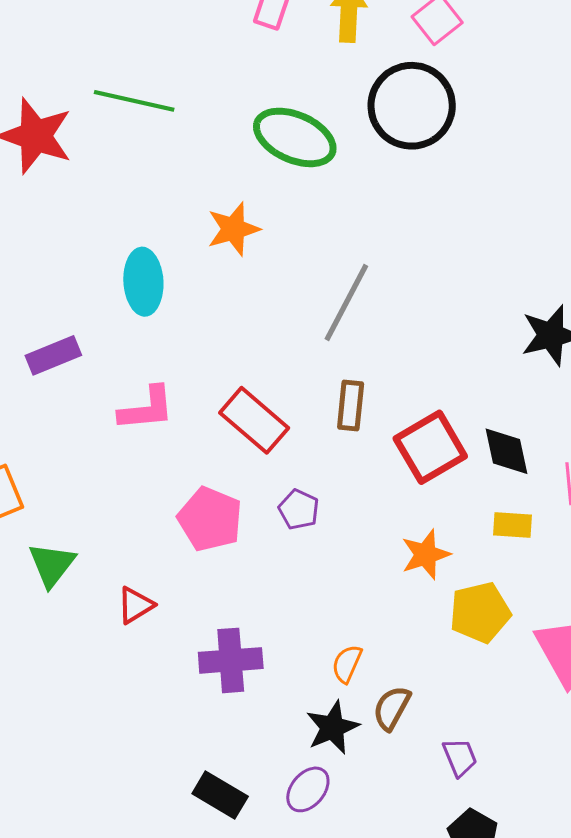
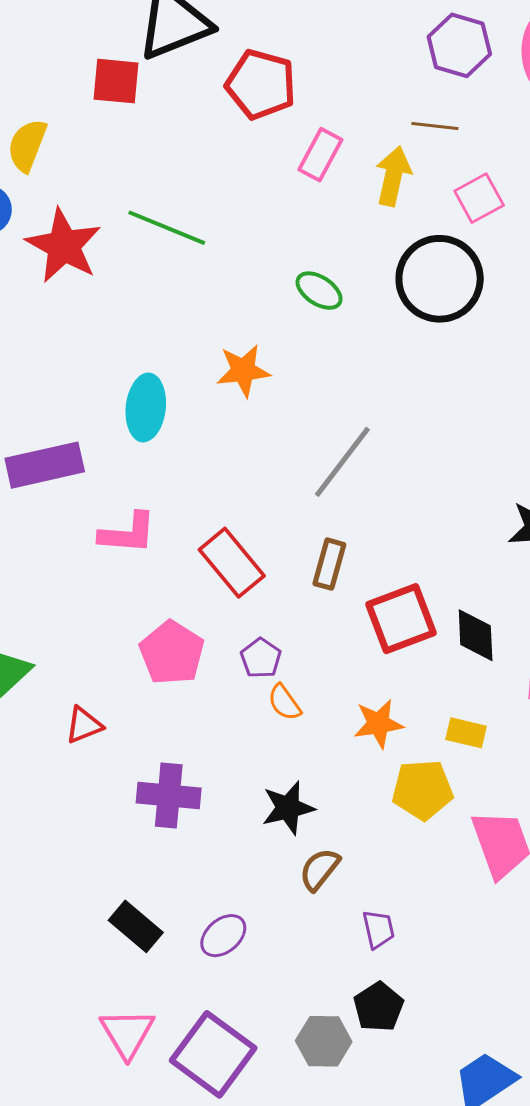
green ellipse: (295, 137) -> (319, 291), size x0.6
purple rectangle: (53, 355) -> (45, 465), size x1.4
yellow rectangle: (513, 525) -> (466, 733), moved
orange semicircle: (347, 664) -> (284, 702), moved, turned -69
black star: (332, 727) -> (288, 808), moved

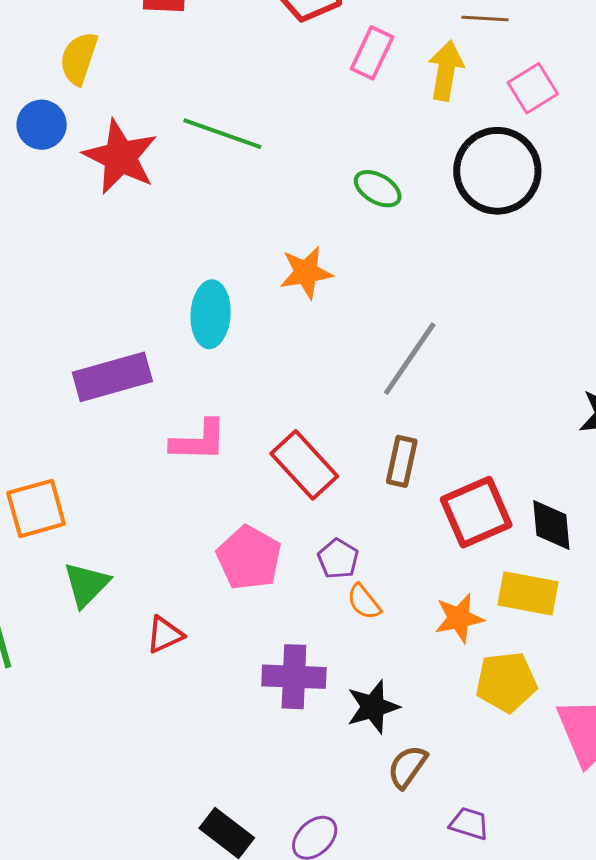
yellow rectangle: (466, 733) -> (528, 593), moved, size x1.5
purple cross: (169, 796) -> (294, 677), moved
purple trapezoid: (378, 929) -> (469, 824), turned -57

